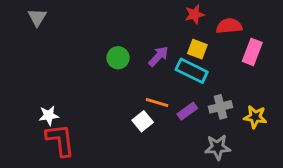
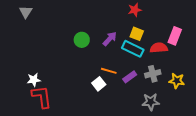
red semicircle: (229, 26) -> (159, 48), moved

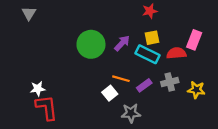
yellow square: (137, 34) -> (152, 38), turned -32
green circle: (82, 40) -> (91, 44), size x1.6
gray star: (151, 102) -> (131, 113), moved

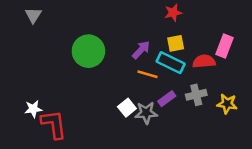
green circle: (91, 44) -> (88, 51), moved
orange line: (121, 79) -> (147, 74), moved
white star: (38, 89) -> (33, 109), moved
gray star: (131, 113) -> (146, 113), moved

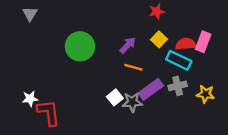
yellow square: (176, 43) -> (159, 39), turned -35
red semicircle: (204, 61) -> (186, 44), moved
cyan rectangle: (171, 63) -> (179, 60), moved
purple rectangle: (167, 99) -> (151, 89), size x1.5

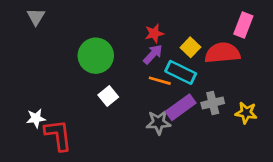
red star: (157, 11) -> (154, 33), moved
pink rectangle: (203, 42) -> (243, 25), moved
red semicircle: (186, 44) -> (222, 53), size x1.4
cyan rectangle: (179, 60) -> (181, 72), moved
white square: (115, 97) -> (108, 96), moved

